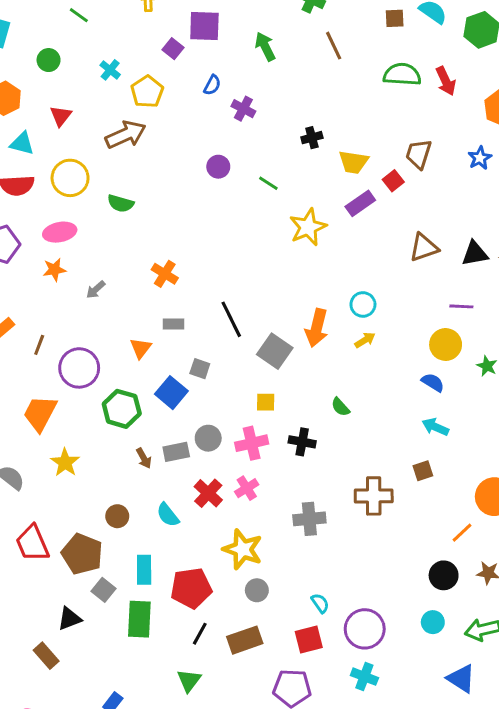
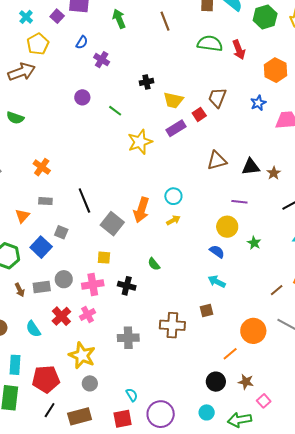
cyan cross: (110, 70) -> (26, 17), moved

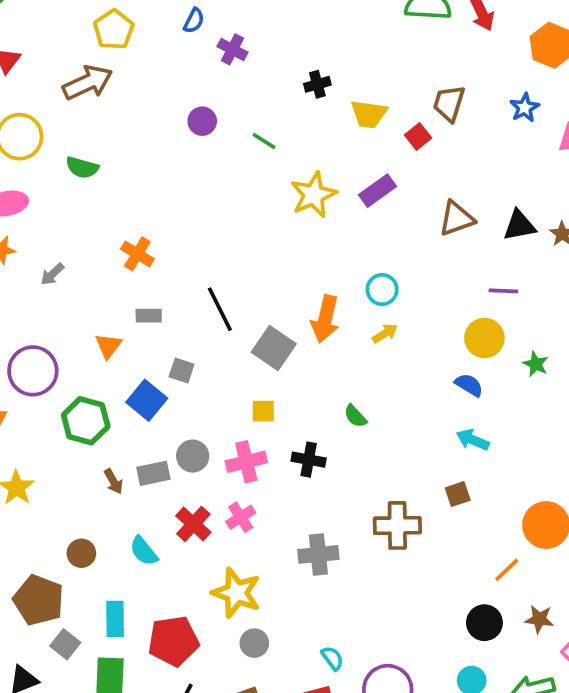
purple rectangle: (176, 128) -> (378, 191), moved

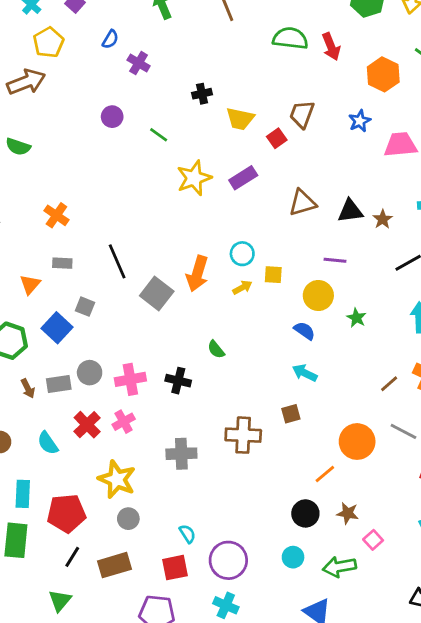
yellow square: (263, 411) -> (273, 275), moved

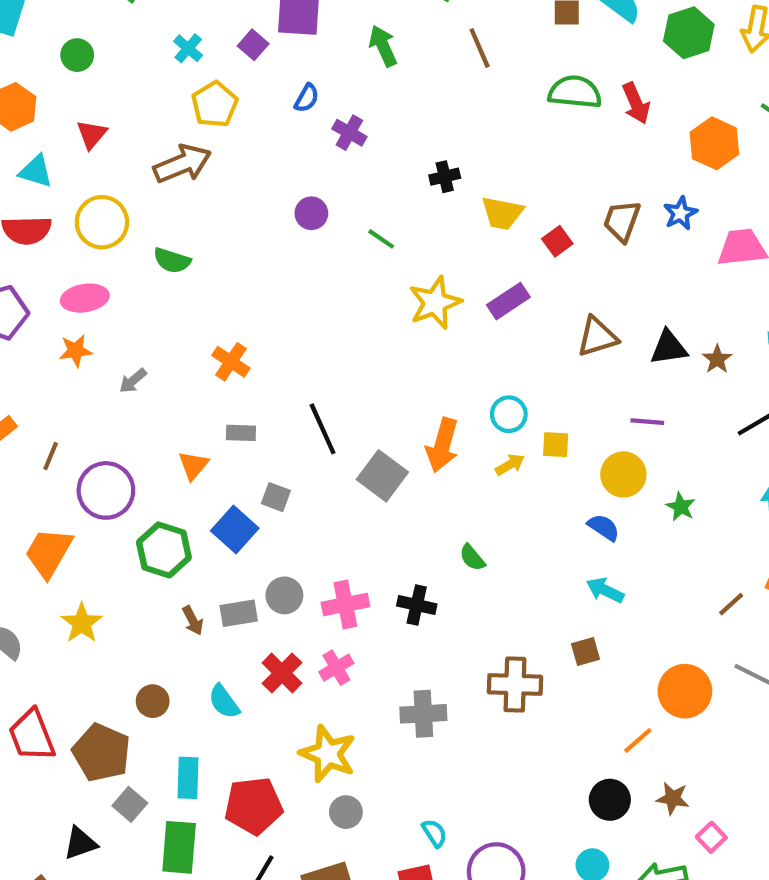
brown trapezoid: (302, 114) -> (622, 221), moved

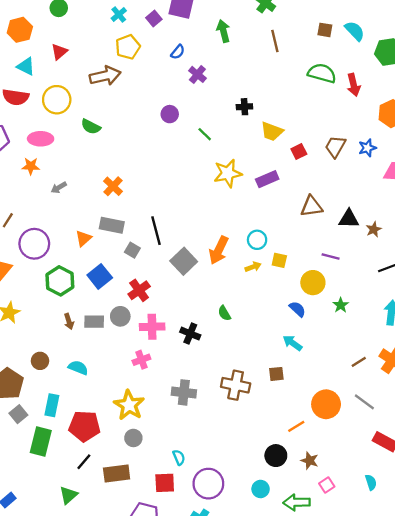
gray rectangle: (241, 433) -> (112, 225), size x1.5
gray square: (276, 497) -> (132, 250), moved
red cross: (282, 673) -> (139, 290), moved
cyan semicircle: (224, 702) -> (78, 368), turned 138

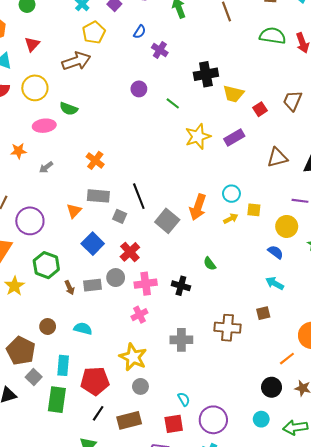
black cross: (244, 107) -> (206, 74), size x1.6
pink ellipse: (41, 139) -> (44, 126), moved
green hexagon: (60, 281) -> (46, 265), moved

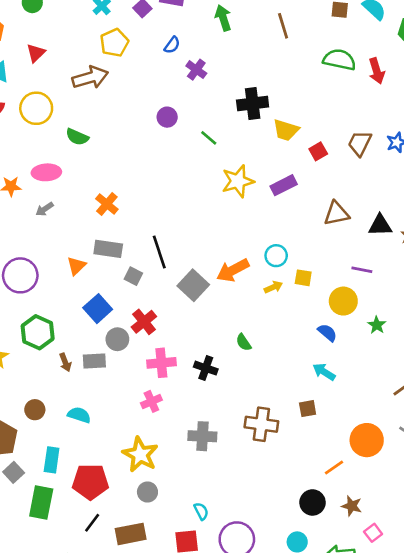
pink ellipse: (44, 126) -> (46, 172), moved
orange arrow: (198, 207) -> (233, 270), turned 40
gray circle: (116, 278) -> (117, 339), moved

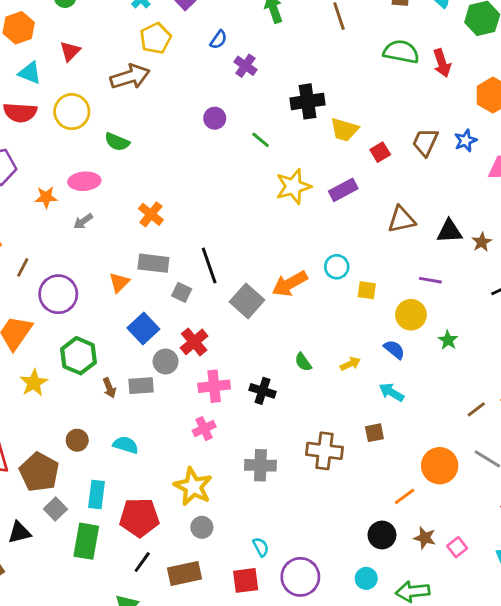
yellow arrow: (273, 287) -> (350, 364), moved
pink square: (373, 533) -> (457, 547), moved

